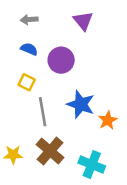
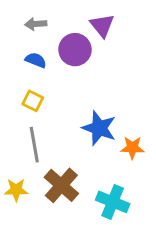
purple circle: (61, 60) -> (75, 50), moved
gray line: (43, 112) -> (34, 145), moved
orange star: (108, 120) -> (132, 148), turned 30

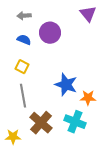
purple triangle: (102, 25) -> (88, 14), moved
yellow star: (16, 190) -> (13, 137), moved
cyan cross: (113, 202) -> (75, 122), moved

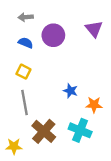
purple triangle: (88, 14) -> (94, 29), moved
blue star: (66, 85) -> (70, 91), size x0.6

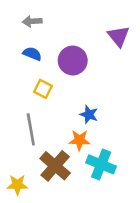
purple circle: (53, 35) -> (73, 61), moved
yellow square: (23, 72) -> (43, 89), moved
orange star: (94, 105) -> (79, 140), moved

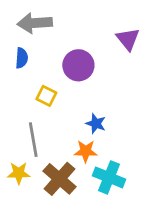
gray arrow: (32, 21) -> (35, 23), size x1.6
blue semicircle: (32, 54) -> (22, 58), moved, turned 72
yellow star: (17, 185) -> (19, 173), moved

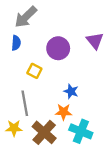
gray arrow: (35, 23) -> (26, 17), turned -40
purple triangle: (128, 39) -> (95, 41), moved

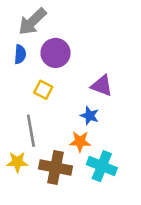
purple triangle: (95, 41) -> (102, 86), moved, turned -30
purple circle: (58, 48) -> (56, 53), moved
brown cross: (44, 132) -> (56, 167), turned -30

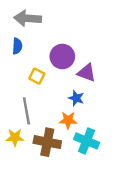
gray arrow: (32, 22) -> (28, 18), turned 48
purple circle: (56, 53) -> (62, 57), moved

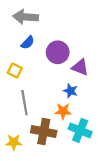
blue semicircle: (17, 46) -> (28, 43), moved, turned 40
yellow square: (37, 76) -> (15, 70), moved
yellow star: (15, 137) -> (14, 142), moved

